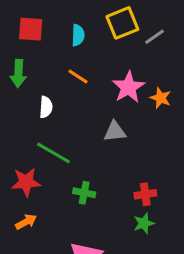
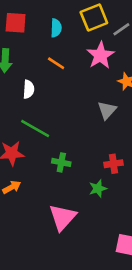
pink star: (128, 87) -> (100, 55), moved
gray triangle: (115, 132) -> (107, 110), moved, turned -42
green star: (144, 223) -> (98, 189), moved

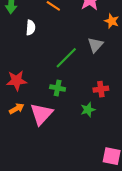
green line: (35, 128) -> (66, 58), moved, turned -75
pink triangle: (63, 217) -> (41, 114), moved

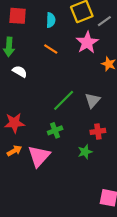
white semicircle: (31, 28) -> (20, 71), moved, turned -64
gray triangle: (95, 45) -> (93, 100), moved
green cross: (58, 88) -> (55, 130), turned -32

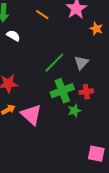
green cross: (55, 130) -> (62, 91), moved, size x1.6
pink triangle: (39, 156) -> (31, 115), turned -30

